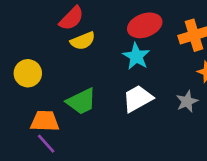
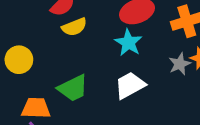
gray star: (187, 101) -> (180, 64), moved

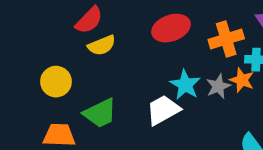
cyan star: (128, 43) -> (185, 85), moved
yellow circle: (19, 60) -> (56, 82), moved

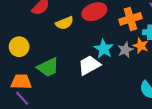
yellow semicircle: (102, 45) -> (64, 23), moved

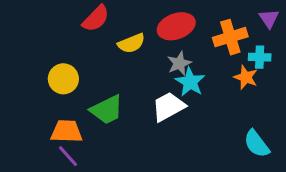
gray star: (125, 50) -> (179, 63), moved

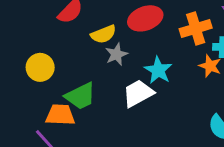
gray star: (179, 63) -> (116, 54), moved
orange trapezoid: (66, 131) -> (60, 115), moved

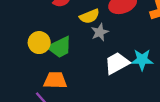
cyan star: (158, 70) -> (142, 60), moved, turned -30
green trapezoid: (80, 96) -> (60, 47), moved

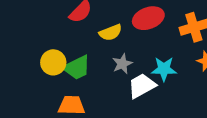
gray star: (100, 32) -> (122, 64), moved
cyan star: (142, 60) -> (164, 69), moved

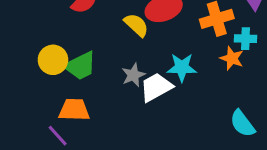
yellow semicircle: (111, 32) -> (136, 25), moved, turned -115
gray star: (122, 64) -> (133, 75), moved

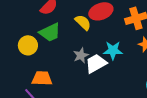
green trapezoid: (80, 66) -> (50, 32), moved

